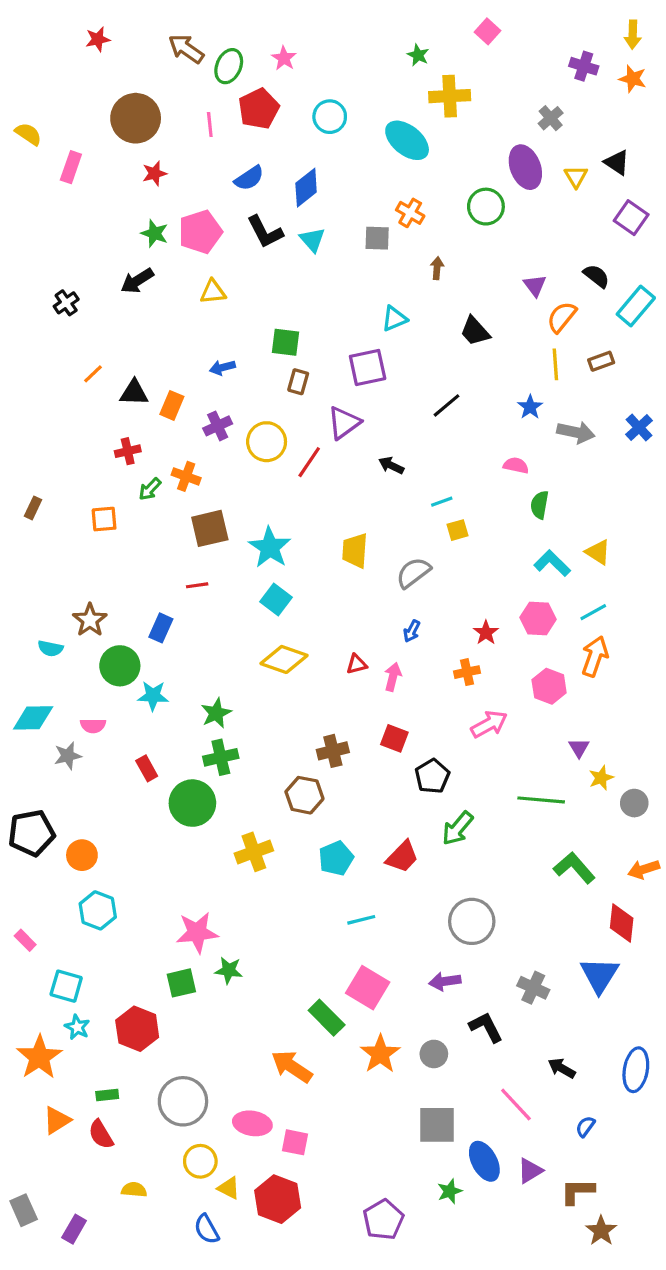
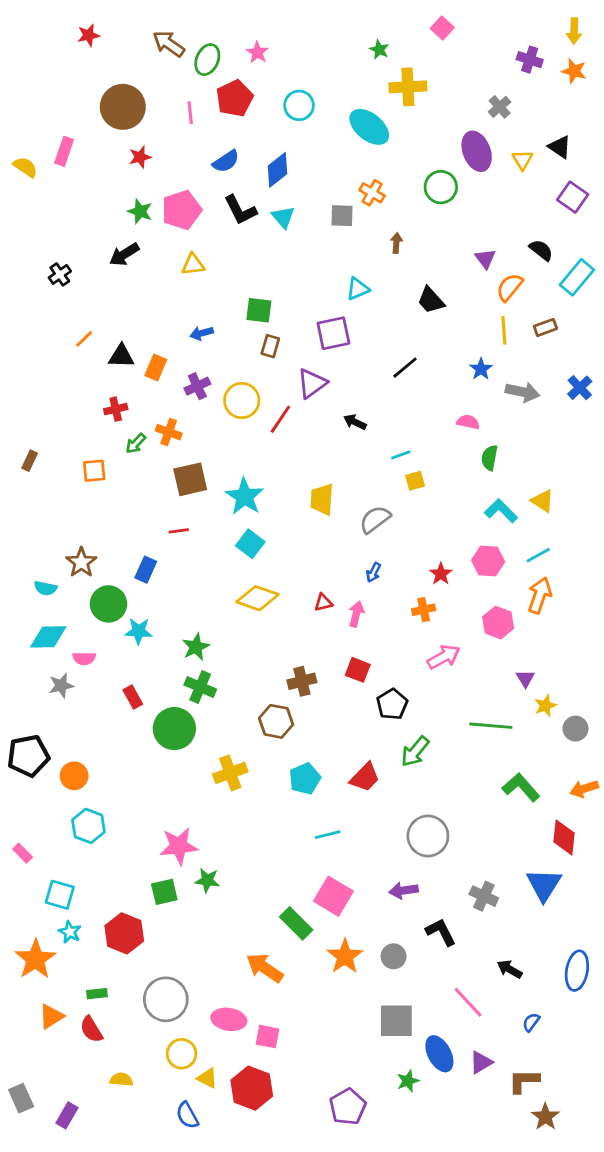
yellow semicircle: (28, 134) -> (25, 167), moved
cyan diamond: (33, 718) -> (48, 637), moved
green cross: (221, 757) -> (200, 687), turned 36

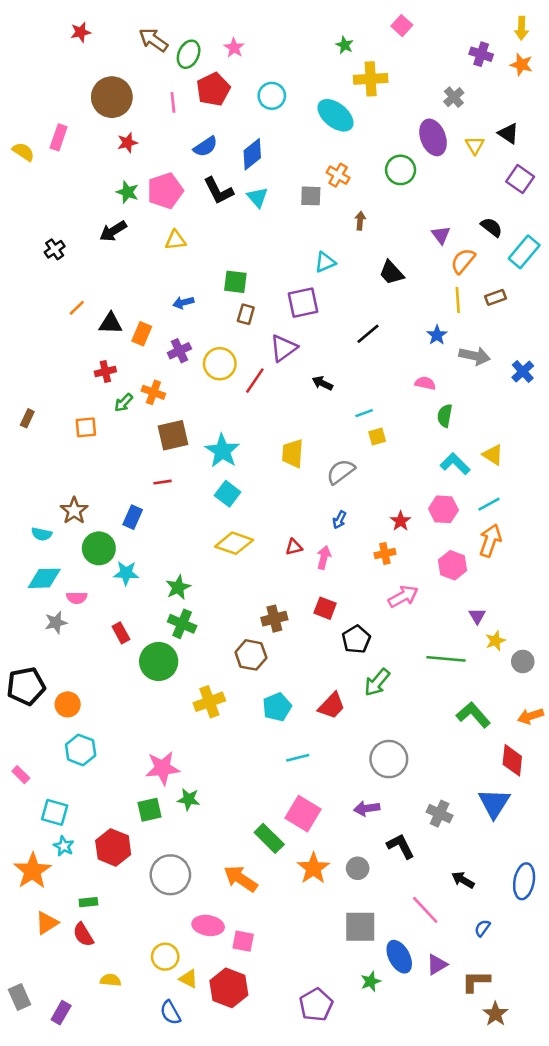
blue cross: (580, 388) -> (523, 372), moved
gray circle: (166, 999) -> (170, 875), moved

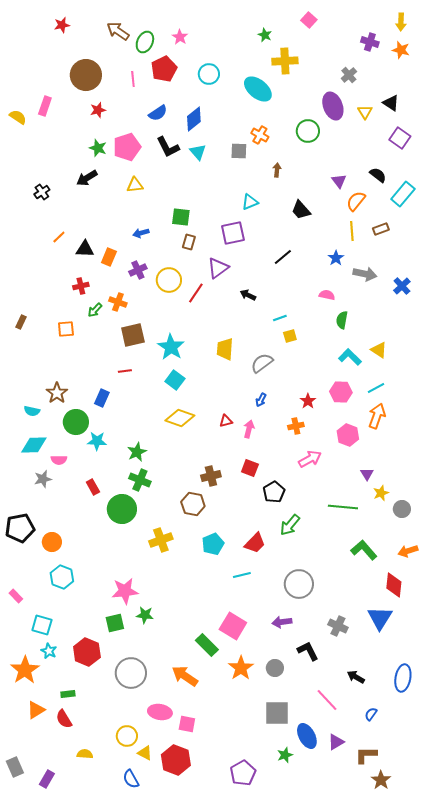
cyan line: (298, 758) -> (242, 575), moved

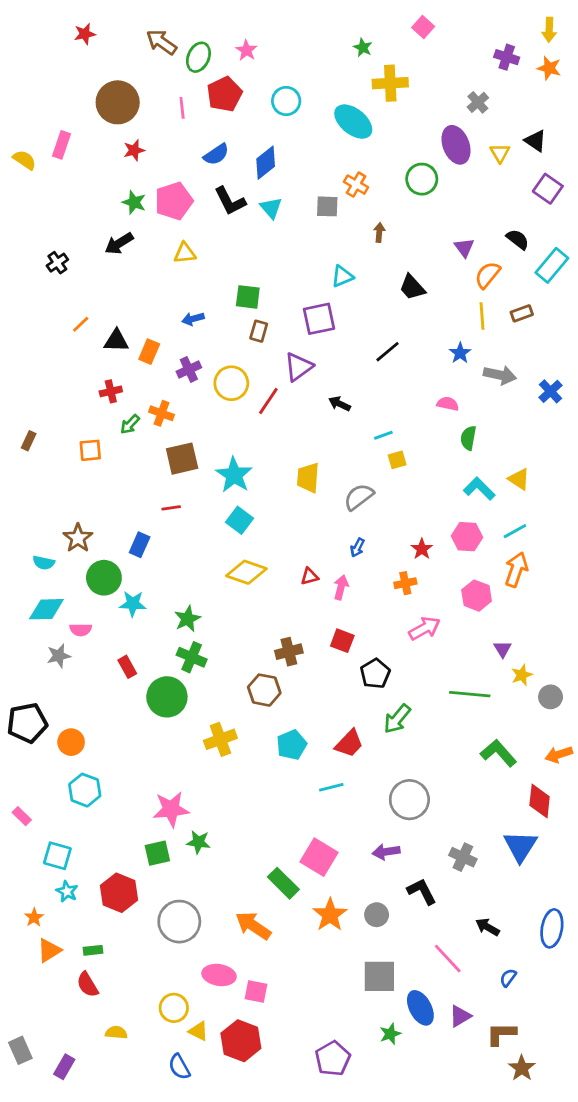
orange star: (25, 670) -> (34, 917), size x0.5
orange triangle: (36, 710) -> (49, 950), moved

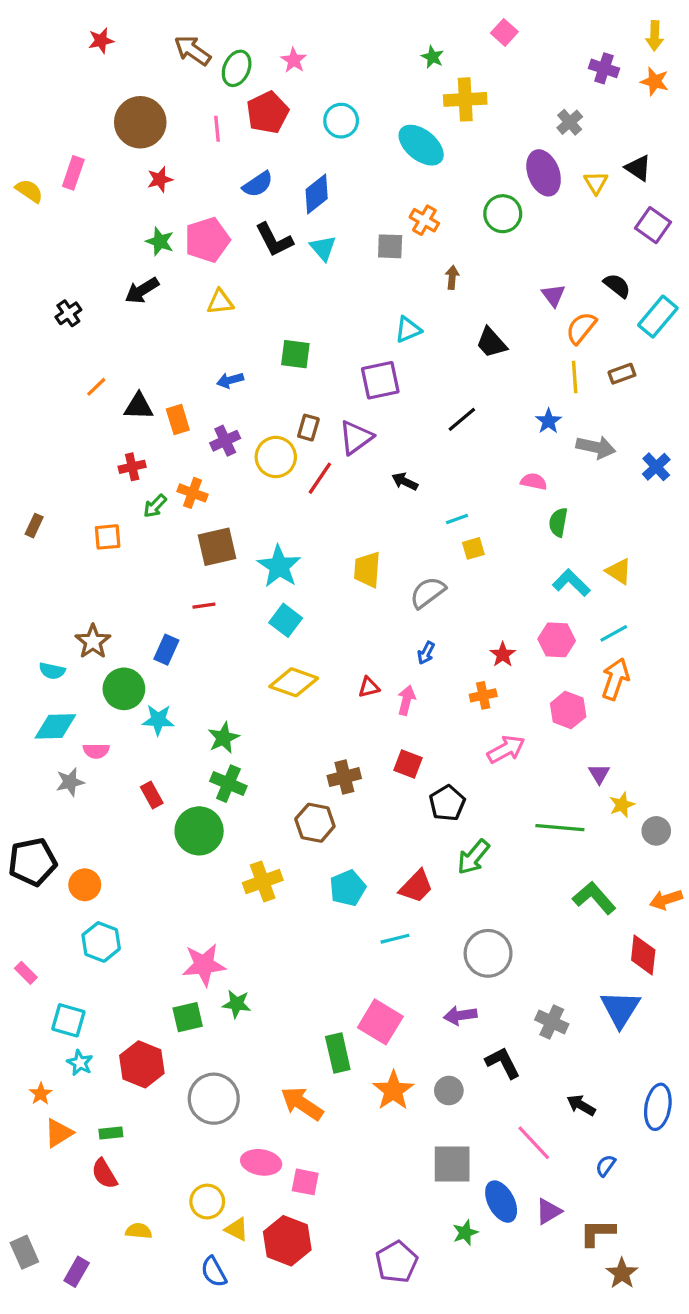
brown rectangle: (259, 331) -> (308, 428), moved
orange rectangle: (149, 352) -> (178, 419), turned -40
green rectangle: (283, 883) -> (338, 1053), turned 32

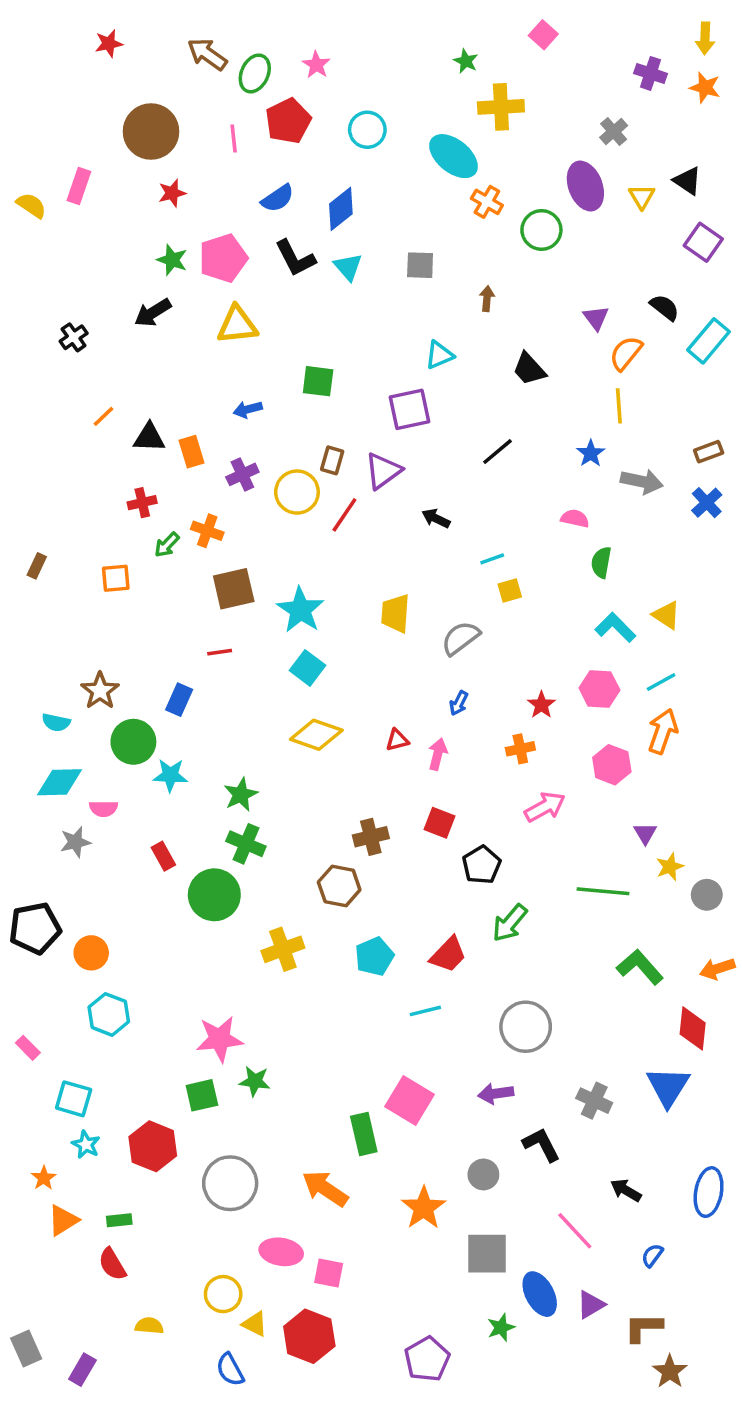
orange cross: (424, 220) -> (487, 202), moved
yellow triangle: (220, 302) -> (237, 325), size x1.4
brown rectangle: (622, 374) -> (709, 452), moved
orange star: (393, 1091) -> (424, 1208), moved

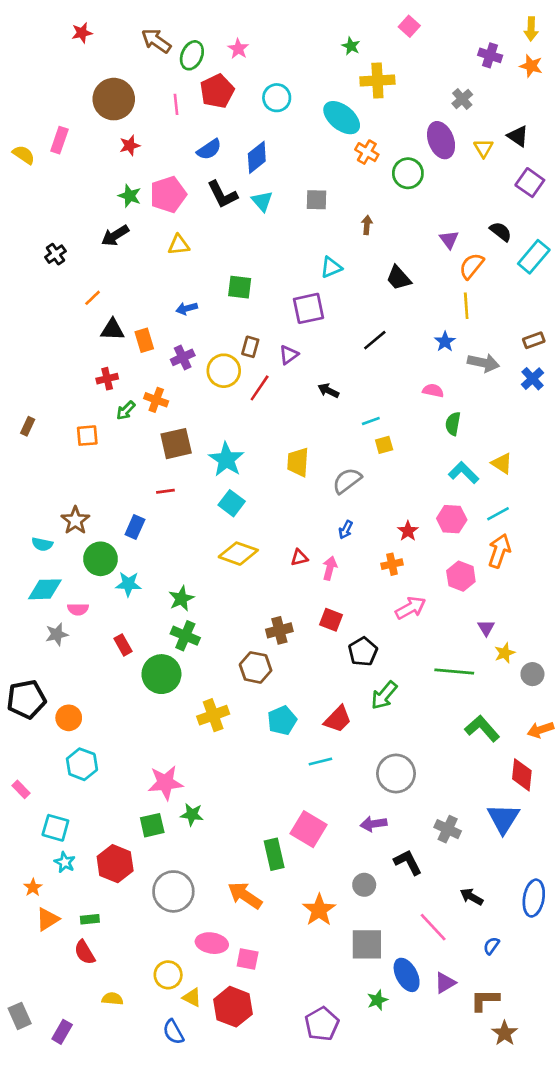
yellow triangle: (237, 325) -> (179, 245), size x0.7
orange line: (104, 416) -> (93, 298), moved
purple triangle: (383, 471) -> (289, 355), size x0.7

